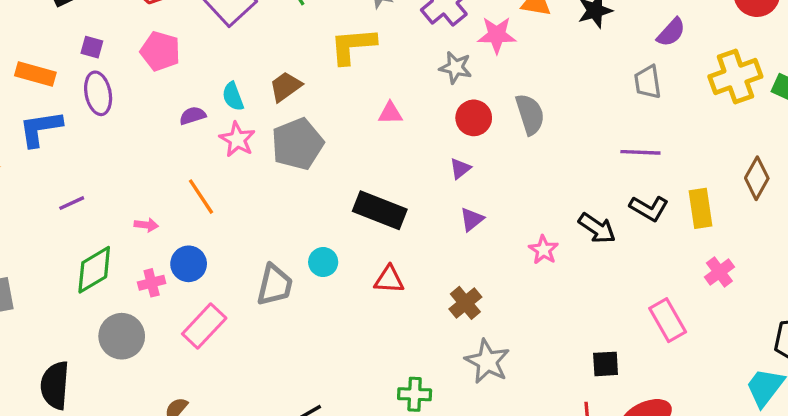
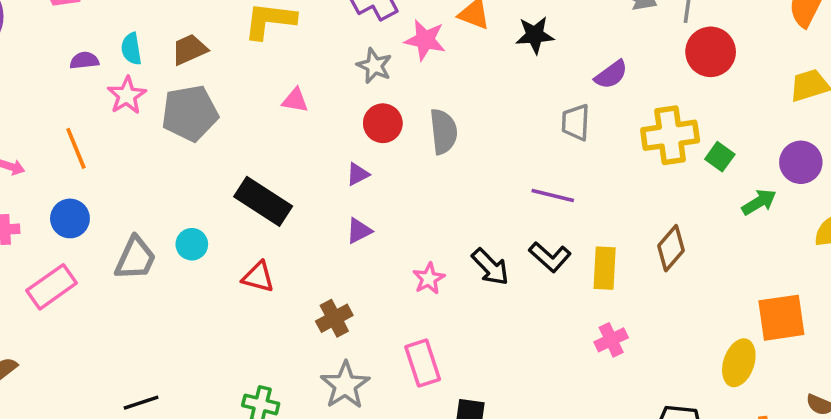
blue circle: (189, 264) -> (70, 218), moved
pink rectangle: (668, 320) -> (423, 363), moved

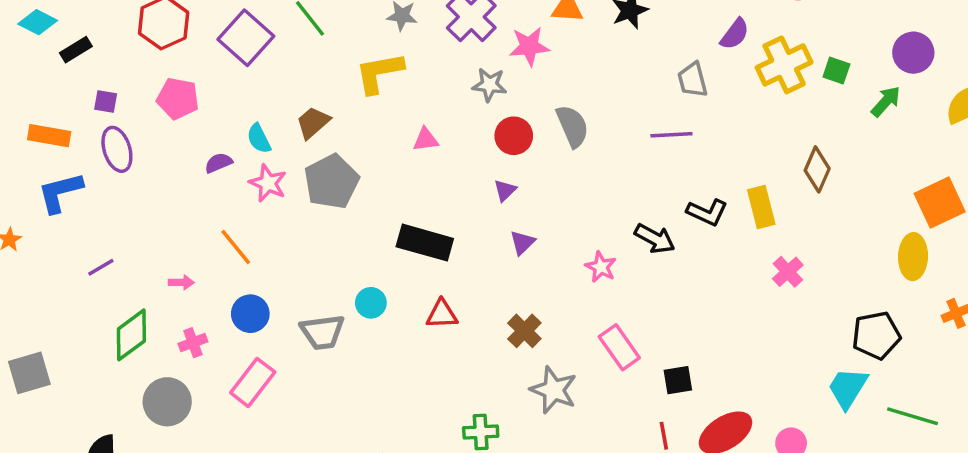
purple semicircle: (611, 75) -> (735, 34), moved
purple line: (553, 196) -> (671, 135), moved
gray trapezoid: (135, 258) -> (322, 332), turned 75

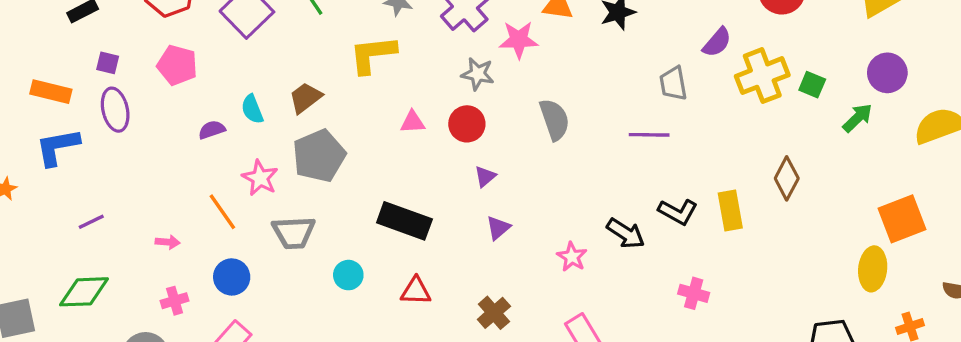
red circle: (514, 136) -> (467, 124), moved
pink star: (268, 183) -> (260, 178), moved
pink cross: (788, 272) -> (694, 293), moved, turned -36
gray trapezoid: (322, 332) -> (294, 233), moved
green diamond: (131, 335) -> (84, 292), moved, turned 30

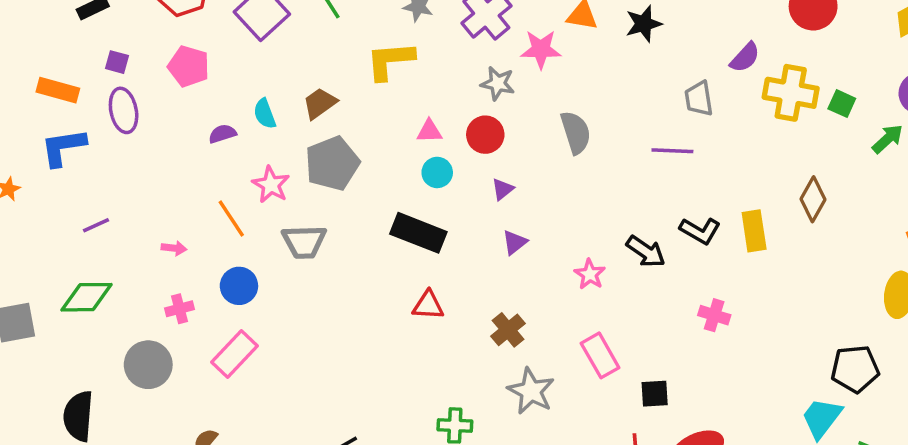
yellow cross: (762, 76) -> (791, 93), turned 30
cyan circle: (348, 275) -> (437, 172), moved

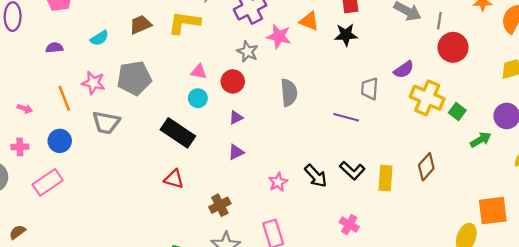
brown trapezoid: (320, 103) -> (140, 25), moved
cyan semicircle: (265, 114) -> (99, 38), turned -114
purple semicircle: (222, 134) -> (54, 48), moved
pink star: (271, 185) -> (93, 83), turned -30

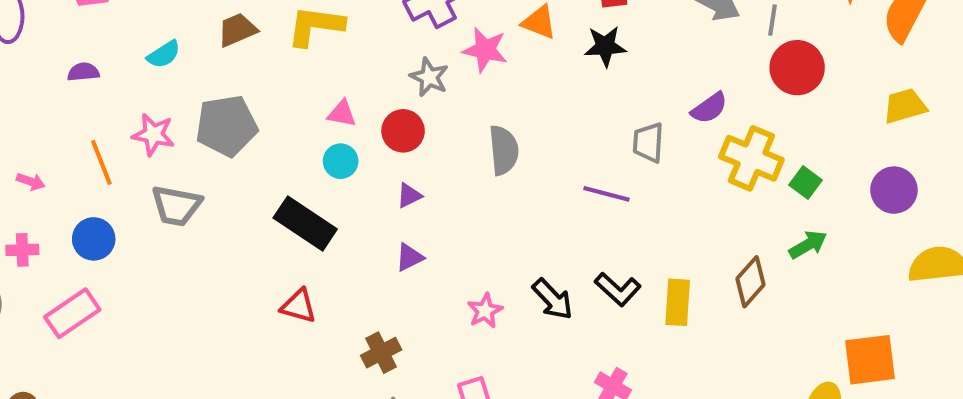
green arrow: (481, 140) -> (808, 245), moved

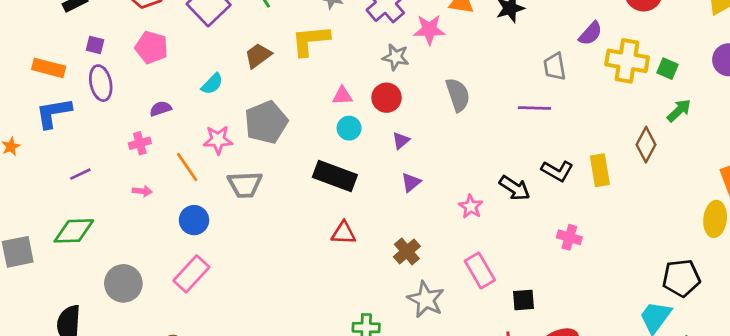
pink cross: (22, 250) -> (140, 143), moved

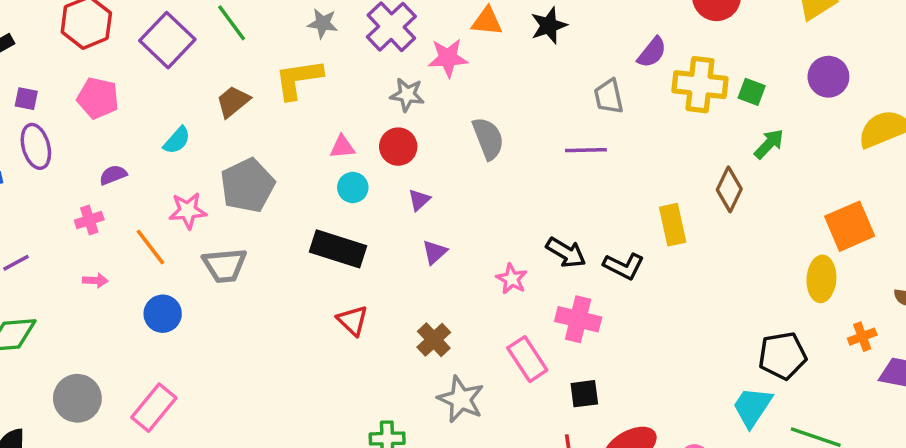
black L-shape: (557, 171) -> (624, 266), moved
red triangle: (344, 233) -> (353, 321), turned 44
pink cross: (569, 237) -> (578, 319), moved, size x1.4
pink rectangle: (191, 274) -> (154, 408), moved

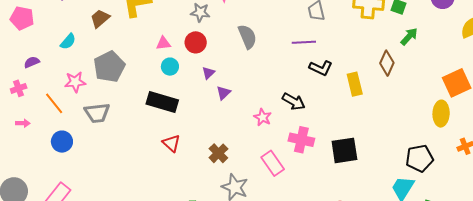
purple triangle: (435, 252) -> (223, 93), moved
black L-shape: (624, 266) -> (321, 68), moved
black square: (584, 394) -> (344, 150), moved, size x1.6

